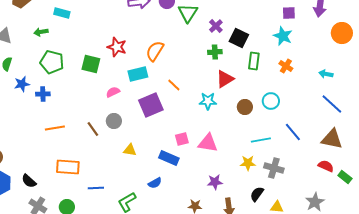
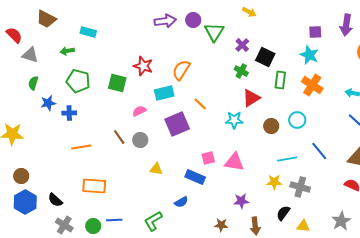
green cross: (215, 52) -> (241, 71), turned 32
orange cross: (286, 66) -> (312, 85), size x1.5
brown line: (93, 129) -> (119, 137), moved
blue line: (96, 188) -> (114, 220), moved

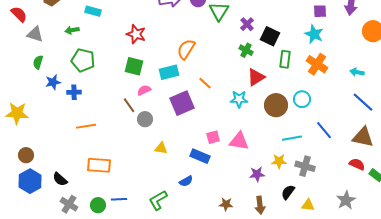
red star: (143, 66) -> (136, 34), moved
green square: (117, 83) -> (134, 66), moved
brown circle: (271, 126) -> (276, 105), size x1.5
brown line: (119, 137) -> (129, 105), moved
purple star: (241, 201) -> (257, 174), moved

